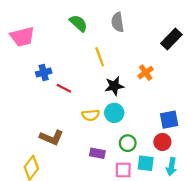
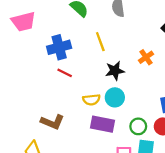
blue cross: (44, 73) -> (59, 47), moved, size x1.5
green circle: (128, 143) -> (138, 126), moved
purple rectangle: (97, 153) -> (103, 124), moved, size x1.5

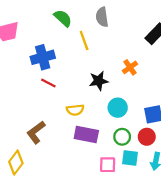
yellow line: (100, 42) -> (84, 41), moved
cyan circle: (115, 97) -> (118, 108), moved
brown L-shape: (52, 122) -> (36, 132), turned 120

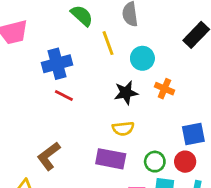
orange cross: (130, 67) -> (164, 89), moved, turned -32
cyan circle: (118, 108) -> (142, 58), moved
yellow semicircle: (75, 110) -> (123, 129), moved

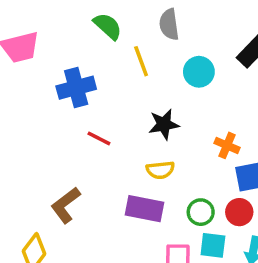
cyan circle: (142, 58) -> (199, 72), moved
orange cross: (164, 89) -> (227, 145), moved
red line: (64, 95) -> (99, 138), moved

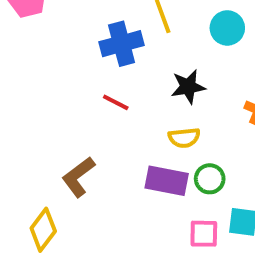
blue cross: (76, 88) -> (122, 44), moved
green circle: (201, 212) -> (210, 179), moved

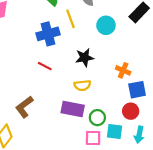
green circle: (210, 179) -> (97, 118), moved

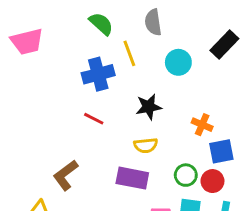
green circle: (97, 118) -> (186, 175), moved

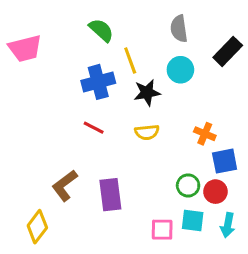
gray semicircle: (153, 22) -> (179, 29), moved
black star: (149, 107) -> (147, 93), moved
yellow semicircle: (146, 145) -> (147, 132), moved
purple rectangle: (132, 178) -> (110, 195), moved, turned 72

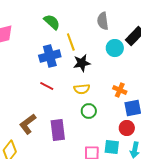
cyan circle: (180, 70) -> (115, 48), moved
green circle: (188, 185) -> (89, 111), moved

